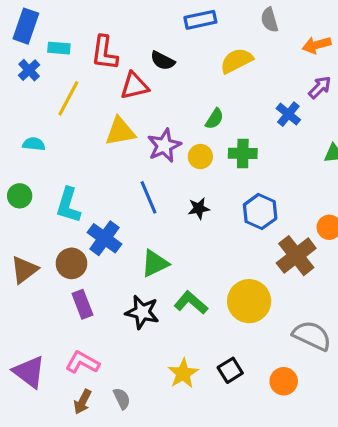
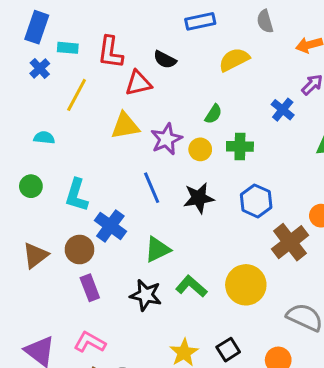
black star: (199, 208) -> (199, 198), size x1.5

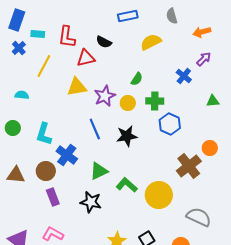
blue hexagon: (256, 201) -> (170, 124), moved
brown triangle: (35, 255) -> (16, 175), turned 42
green L-shape: (191, 286) -> (127, 185), moved

